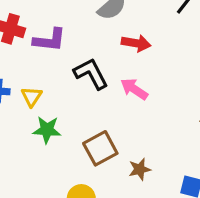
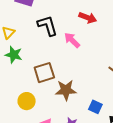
red arrow: (136, 43) -> (88, 18), moved
brown star: (140, 169) -> (66, 90), size x1.5

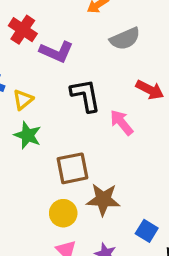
yellow circle: (27, 101) -> (63, 213), moved

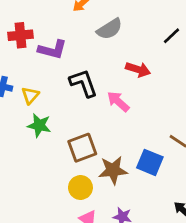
red cross: (23, 30) -> (20, 35), turned -30
blue square: (147, 231) -> (150, 162), moved, size x1.4

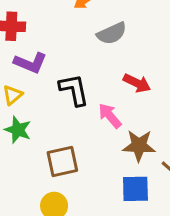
purple L-shape: (52, 50) -> (30, 63), moved
blue square: (150, 162) -> (135, 189), turned -32
brown star: (113, 170) -> (139, 146), moved

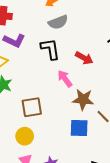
gray semicircle: (112, 33) -> (58, 22), moved
black L-shape: (74, 90) -> (50, 49), moved

